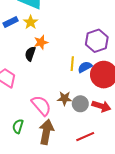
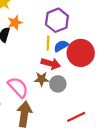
purple hexagon: (97, 41) -> (57, 20), moved
red arrow: (101, 106) -> (51, 64), moved
red line: (85, 137) -> (76, 117), moved

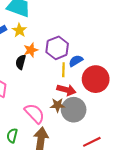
purple hexagon: (57, 20) -> (57, 48), moved
blue semicircle: (61, 46) -> (76, 61), moved
gray circle: (58, 84) -> (74, 110), size x1.5

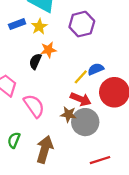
purple hexagon: (57, 48) -> (82, 24), moved
yellow line: (63, 70) -> (81, 77), turned 32
pink semicircle: (35, 113) -> (34, 106), moved

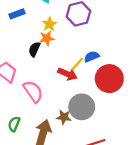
yellow star: (39, 26) -> (49, 24), moved
red arrow: (81, 99) -> (67, 74), moved
brown star: (68, 114) -> (64, 117), moved

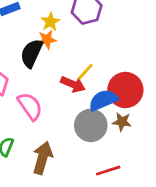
black semicircle: (34, 49) -> (32, 53), size x1.5
blue semicircle: (92, 57) -> (103, 100), moved, size x1.5
brown star: (64, 117) -> (122, 122), moved

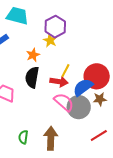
yellow star: (50, 22) -> (50, 40), moved
black semicircle: (32, 53) -> (32, 77), moved
pink semicircle: (30, 106) -> (64, 102), moved

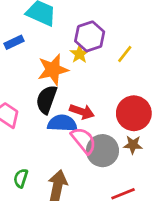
orange star: (33, 55) -> (53, 70), size x1.6
yellow line: (65, 71) -> (125, 54), moved
blue semicircle: (83, 87) -> (62, 123), moved, turned 30

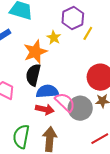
purple hexagon: (90, 36) -> (73, 18), moved
red arrow: (82, 112) -> (45, 109), moved
green semicircle: (21, 178) -> (21, 137), size x1.6

